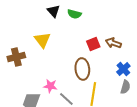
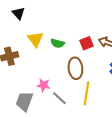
black triangle: (53, 11) -> (18, 13), moved
green semicircle: (74, 14) -> (57, 43), moved

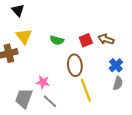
yellow triangle: (35, 39) -> (24, 36), moved
yellow line: (86, 93) -> (86, 90), turned -30
gray line: (59, 98) -> (50, 101), moved

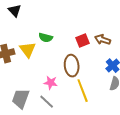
yellow triangle: (24, 36) -> (28, 50), moved
green semicircle: (57, 40) -> (46, 38), moved
pink star: (43, 82) -> (51, 83), moved

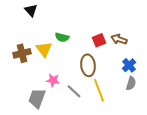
pink star: (51, 83) -> (53, 80), moved
gray line: (47, 102) -> (74, 91), moved

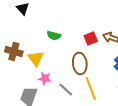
yellow triangle: (44, 49) -> (36, 59), moved
brown cross: (22, 53) -> (14, 52), turned 30

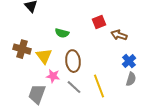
red square: (91, 39) -> (99, 22), moved
brown ellipse: (80, 64) -> (73, 61), moved

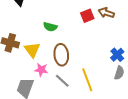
brown arrow: (119, 35) -> (106, 13), moved

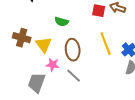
red square: (87, 16) -> (99, 11), turned 32
yellow line: (87, 80) -> (106, 44), moved

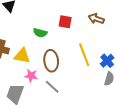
red square: (99, 11) -> (65, 22), moved
yellow triangle: (44, 45) -> (22, 56), turned -42

